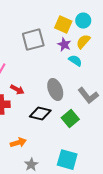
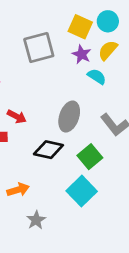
gray ellipse: (55, 90) -> (69, 117), turned 40
cyan square: (67, 160) -> (82, 191), moved, turned 30

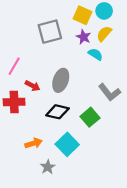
gray ellipse: (69, 117) -> (61, 80), moved
cyan square: (82, 191) -> (67, 144), moved

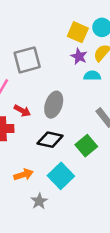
gray square: (50, 32) -> (27, 60), moved
cyan semicircle: (95, 54) -> (92, 76), turned -32

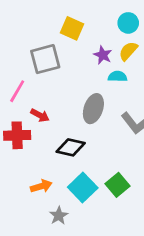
yellow square: (78, 32) -> (72, 28), moved
gray ellipse: (54, 105) -> (93, 109), moved
green square: (86, 146) -> (117, 185), moved

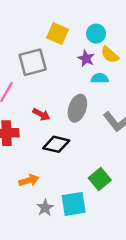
cyan circle: (128, 23) -> (96, 34), moved
yellow semicircle: (128, 51) -> (110, 55), turned -90
red arrow: (40, 115) -> (41, 114), moved
cyan square: (83, 188) -> (74, 204), moved, turned 35

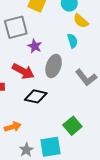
purple star: (86, 58) -> (35, 46), moved
cyan semicircle: (100, 78) -> (72, 41), turned 72
red arrow: (41, 114) -> (23, 71), size x1.5

